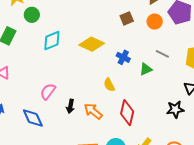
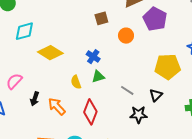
orange circle: (155, 22) -> (126, 36), moved
yellow diamond: (92, 44) -> (50, 53), moved
gray line: (162, 54) -> (127, 90), moved
green triangle: (146, 69) -> (98, 77), moved

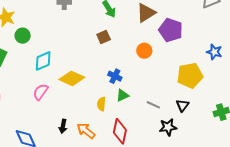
brown square: (101, 18) -> (104, 37), moved
pink semicircle: (14, 81) -> (41, 92), moved
yellow semicircle: (76, 82) -> (101, 104), turned 32

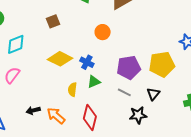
purple pentagon: (171, 30) -> (129, 68), moved, turned -30
brown square: (104, 37) -> (53, 21), moved
orange circle: (144, 51) -> (103, 32), moved
yellow diamond: (72, 78) -> (60, 59), moved
black arrow: (63, 126) -> (33, 110), turned 64

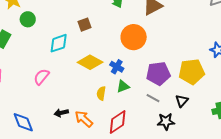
orange circle: (103, 32) -> (134, 37), size x1.6
cyan diamond: (16, 44) -> (59, 43), moved
red diamond: (90, 118) -> (118, 122), turned 40

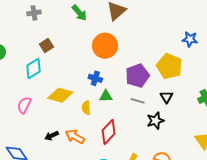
brown square: (84, 25) -> (46, 46), moved
yellow diamond: (90, 62) -> (60, 95), moved
yellow pentagon: (192, 72) -> (169, 66), turned -30
green triangle: (123, 86) -> (106, 96), turned 32

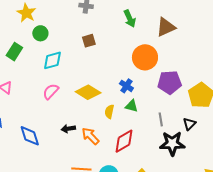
cyan diamond: (33, 68) -> (52, 60), moved
purple pentagon: (137, 76) -> (169, 82), moved
gray line: (138, 101) -> (161, 119), turned 48
black star: (155, 121) -> (172, 143), size x1.4

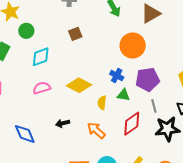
purple pentagon: (169, 82) -> (147, 80), moved
pink semicircle: (51, 92) -> (42, 88), turned 36
orange arrow: (90, 136) -> (96, 130), moved
red diamond: (124, 141) -> (132, 124), moved

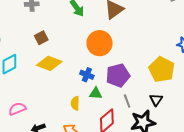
yellow diamond: (79, 85) -> (49, 63), moved
pink semicircle: (42, 88) -> (17, 109), moved

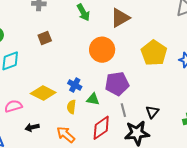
yellow diamond: (49, 63) -> (43, 93), moved
yellow pentagon: (162, 69) -> (154, 53), moved
blue cross: (87, 75) -> (75, 85), moved

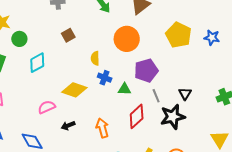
yellow semicircle: (71, 107) -> (95, 58), moved
orange arrow: (66, 135) -> (102, 128), turned 42

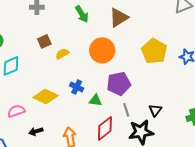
yellow semicircle: (95, 58) -> (62, 54), moved, turned 56

